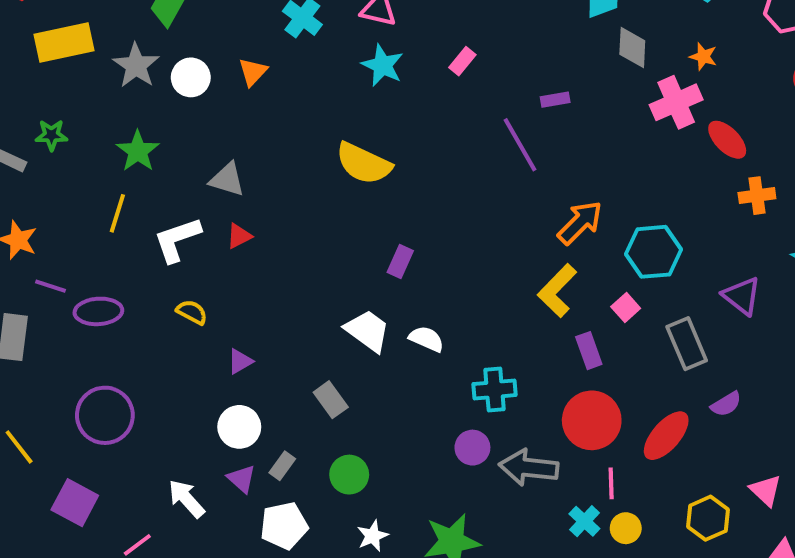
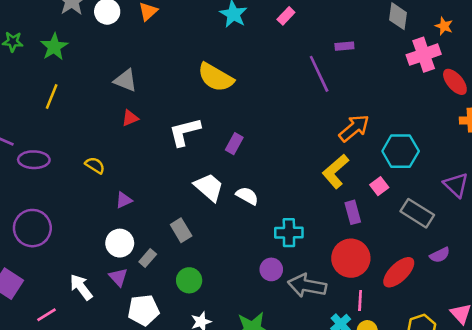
green star: (138, 151) -> (54, 47), moved
white L-shape: (177, 240) -> (185, 132), moved
gray rectangle: (687, 344) -> (417, 213), turned -40
gray rectangle: (282, 466) -> (148, 258), moved

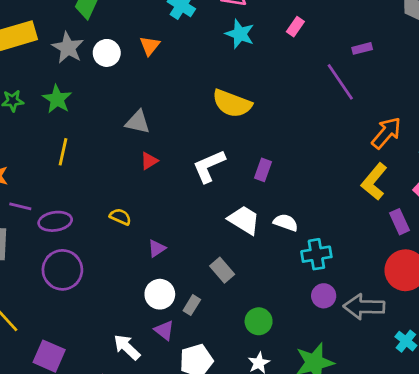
purple circle: (32, 228) -> (62, 270), moved
cyan cross: (289, 233) -> (316, 254), moved
green circle: (189, 280) -> (259, 321), moved

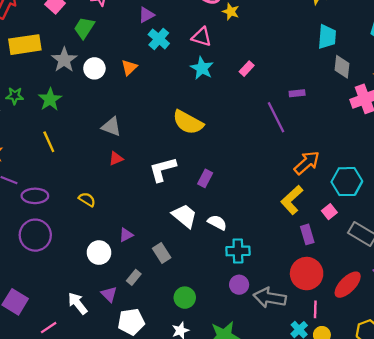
yellow line: (63, 152) -> (49, 142), turned -45
purple triangle: (157, 248) -> (126, 235), moved
white circle: (160, 294) -> (99, 253), moved

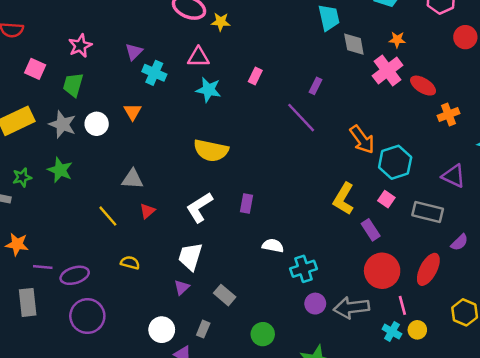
purple rectangle: (297, 93) -> (315, 86), turned -40
yellow line: (49, 142) -> (108, 216), moved
orange arrow: (307, 163) -> (362, 139), moved, turned 112
white trapezoid: (184, 216) -> (190, 257), moved, turned -96
white circle: (99, 253) -> (162, 330), moved

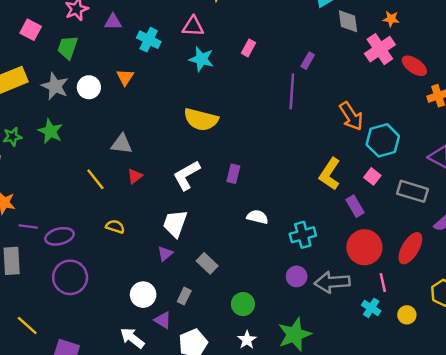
purple triangle: (134, 52) -> (113, 22), moved, turned 42
purple line: (301, 118) -> (292, 91), turned 44
cyan cross: (304, 269) -> (303, 235), moved
yellow circle: (417, 330) -> (407, 315), moved

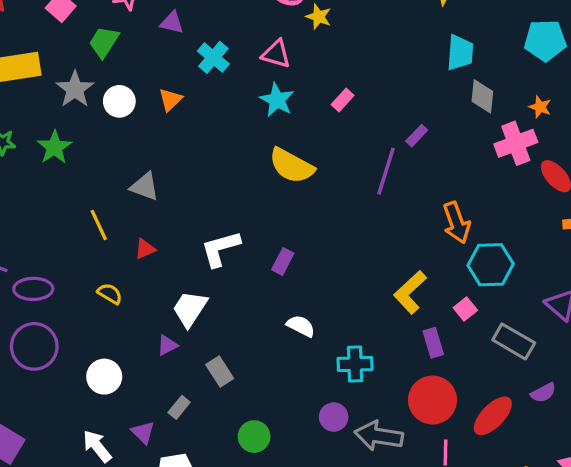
yellow semicircle: (201, 119) -> (292, 166), moved
red triangle: (135, 176) -> (145, 249), moved
white circle: (143, 295) -> (104, 377), moved

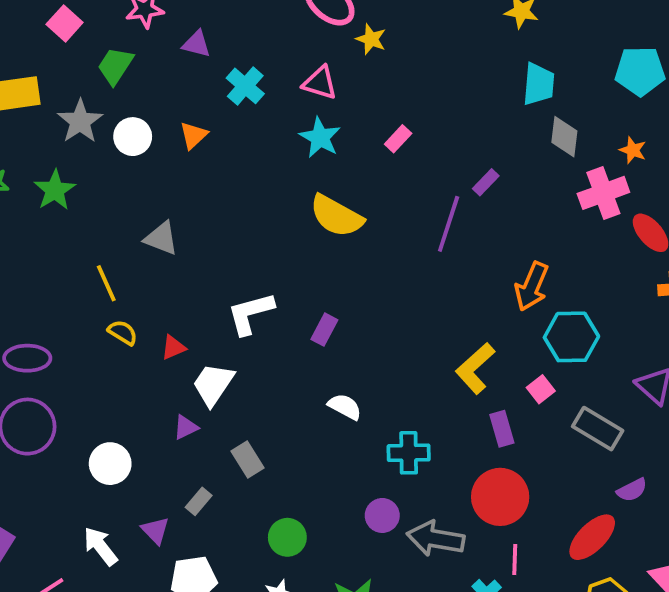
orange arrow: (457, 223) -> (532, 286), turned 42
red triangle: (145, 249) -> (173, 347), moved
yellow semicircle: (110, 294) -> (123, 332), moved
red ellipse: (493, 416) -> (592, 537), moved

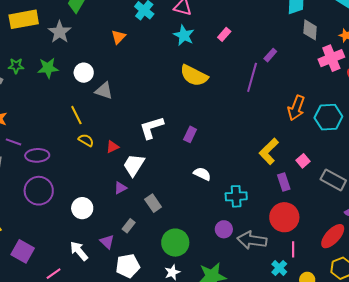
white circle: (133, 137) -> (84, 73), moved
green star: (55, 190) -> (48, 68), turned 30
cyan hexagon: (571, 337) -> (328, 117), moved
green circle: (287, 537) -> (175, 243), size x1.4

